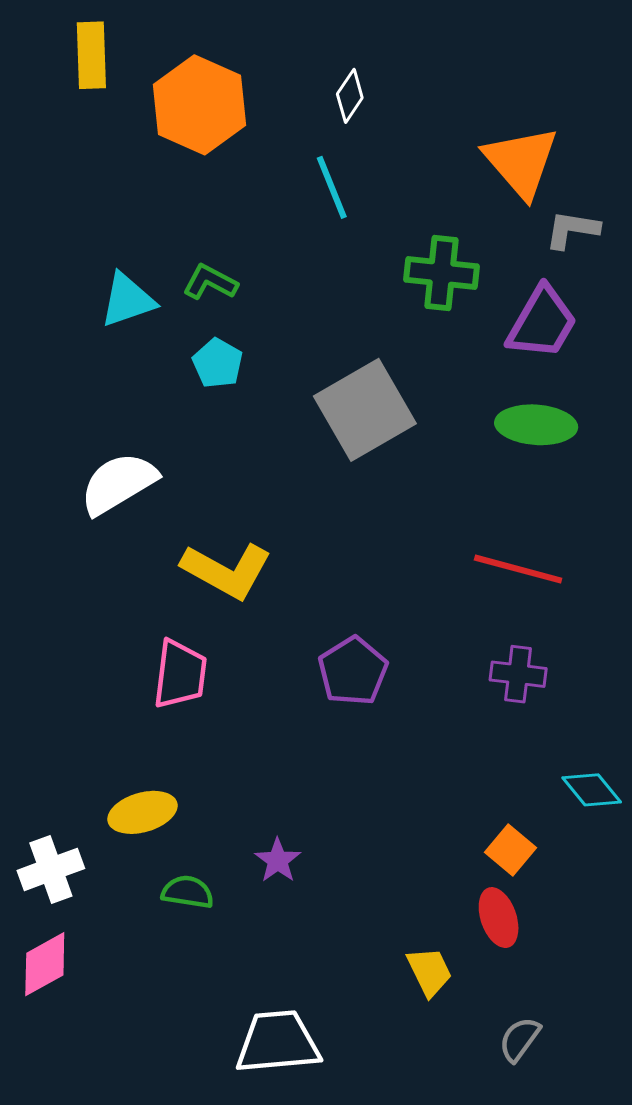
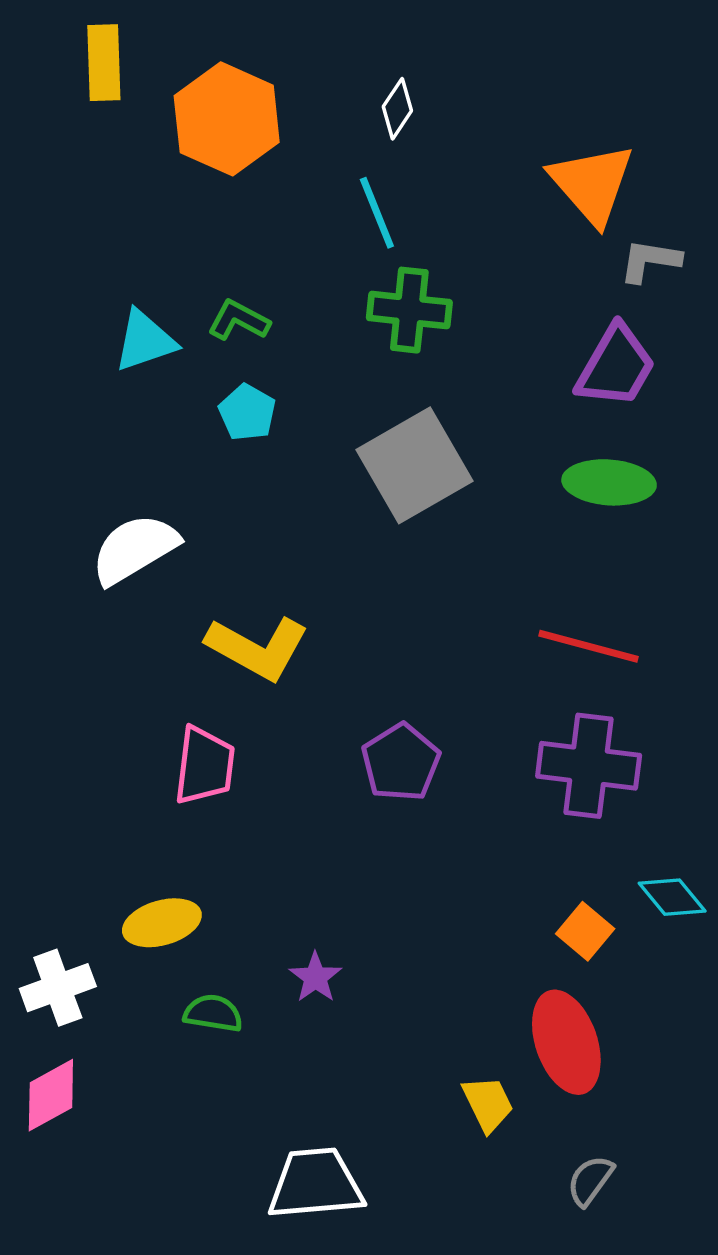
green cross: (441, 273) -> (409, 310), moved
purple cross: (518, 674) -> (589, 766), size x1.6
orange square: (511, 850) -> (585, 931), moved
red ellipse: (499, 918) -> (566, 1042), size x1.5

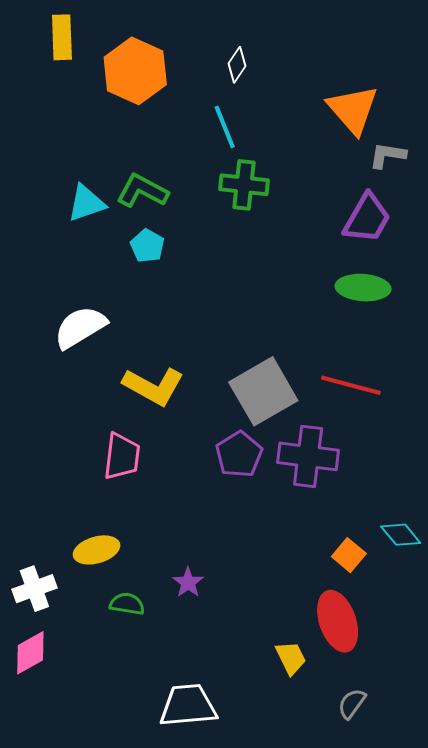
green L-shape: (239, 320) -> (142, 191), size x1.4
gray square: (414, 465) -> (263, 391), moved
purple cross: (589, 766) -> (308, 456), moved

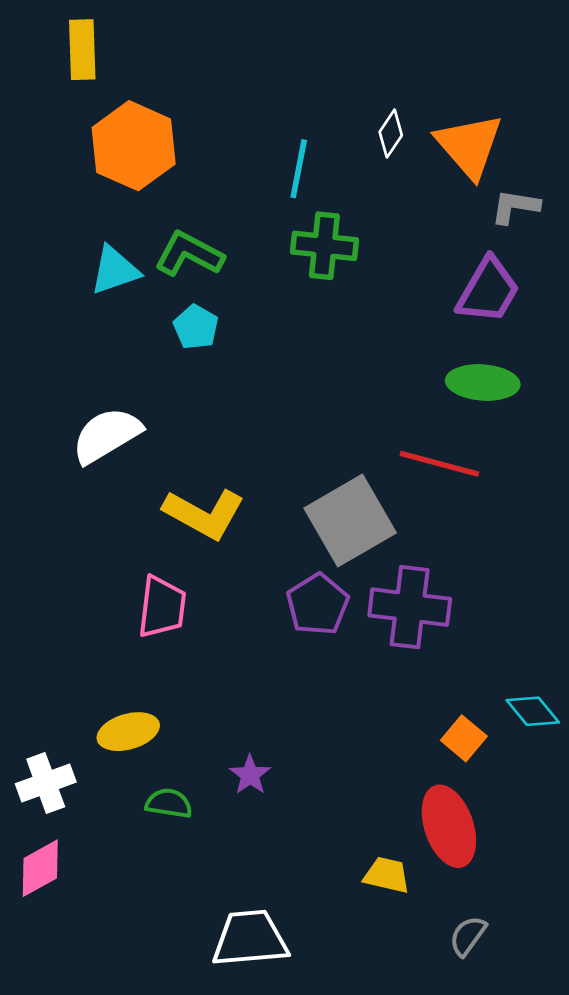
white diamond: (237, 65) -> (391, 134), moved
orange hexagon: (135, 71) -> (134, 146), moved
cyan line: (225, 127) -> (299, 169), turned 33
red line: (351, 385) -> (439, 464), moved
yellow trapezoid: (291, 658) -> (387, 875), turned -51

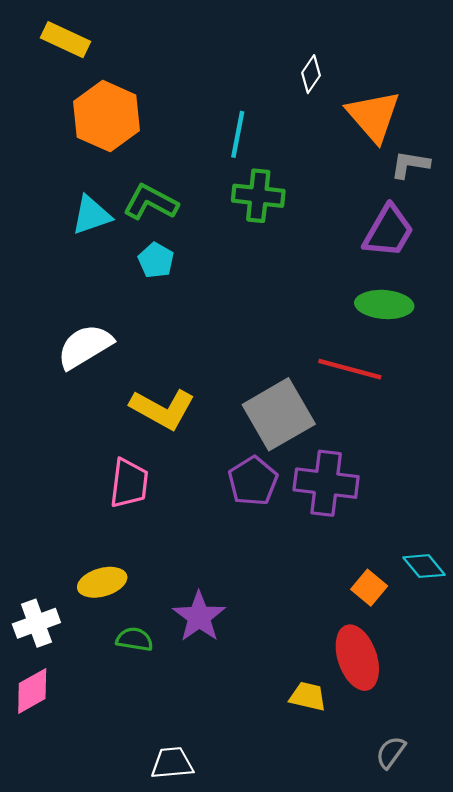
yellow rectangle: (82, 50) -> (66, 40), turned -63
white diamond: (391, 134) -> (311, 74), moved
purple star: (250, 775) -> (199, 617), size x1.6
gray semicircle: (468, 936) -> (391, 752), moved
white trapezoid: (250, 939) -> (172, 763), moved, size x0.7

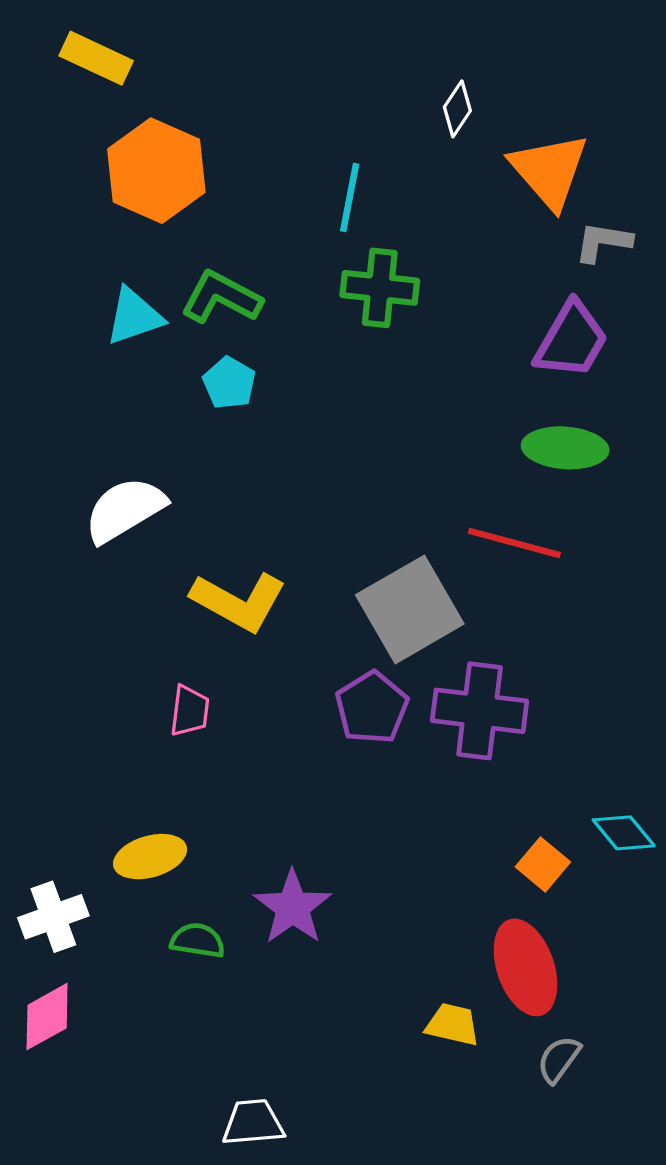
pink trapezoid: (129, 483) -> (190, 711), size x0.7
gray semicircle: (391, 752) -> (559, 1059), moved

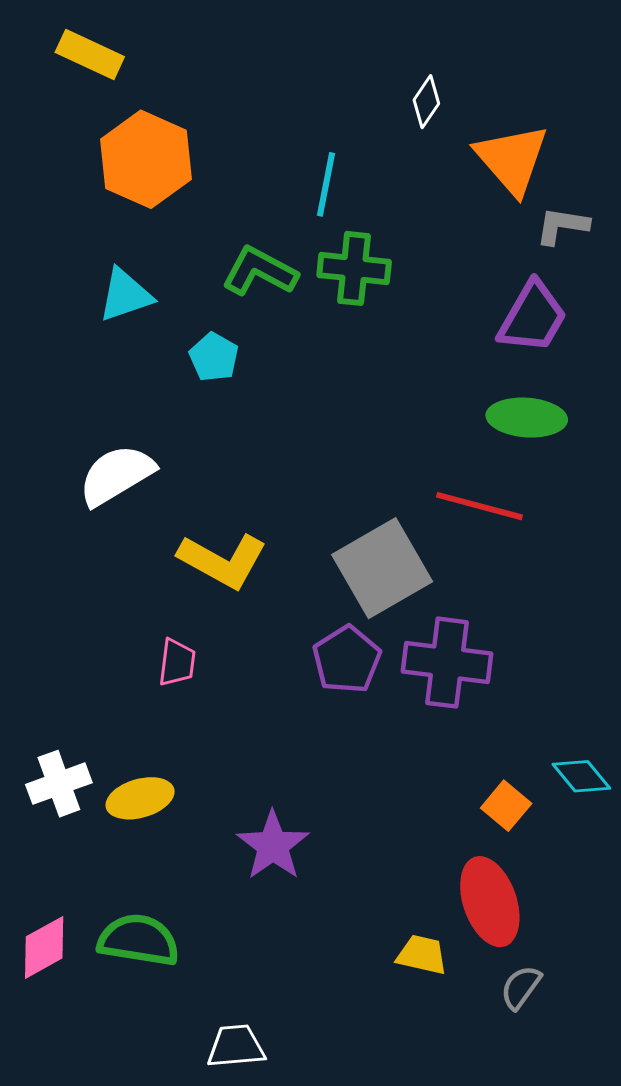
green L-shape: (221, 297) -> (260, 271), moved
white cross: (53, 917) -> (59, 784), moved
green semicircle: (198, 941) -> (139, 940), moved, size x1.6

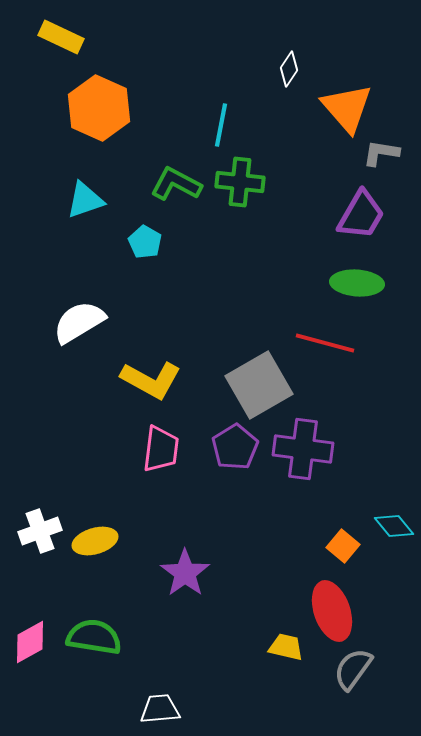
pink trapezoid: (177, 663) -> (161, 449), moved, size x1.4
gray semicircle: (521, 987) -> (353, 669), size x1.4

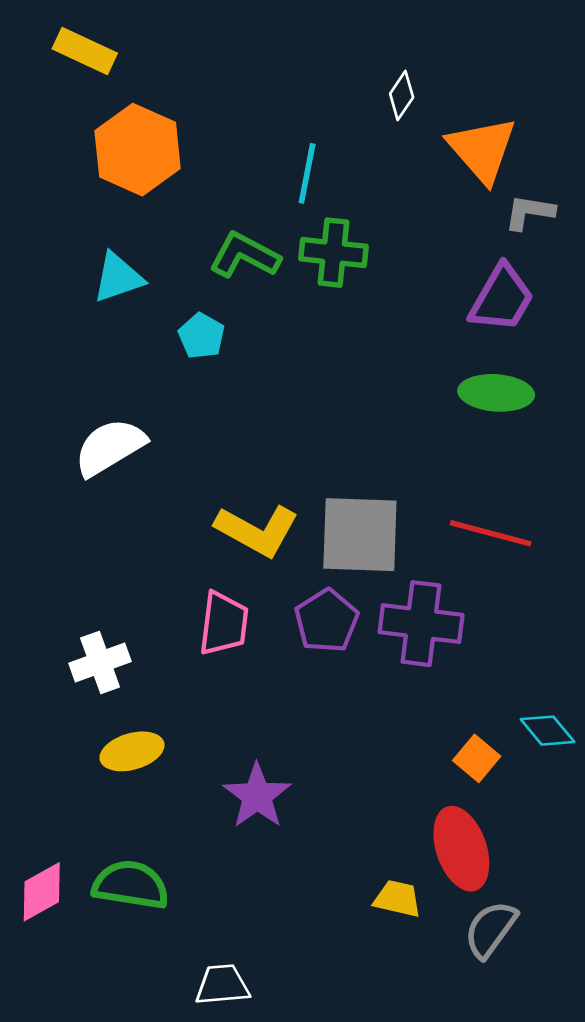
red line: (325, 343) -> (491, 533), moved
yellow L-shape: (151, 380) -> (257, 530), moved
gray square: (259, 385) -> (360, 535), turned 32
white cross: (40, 531) -> (100, 662), moved

